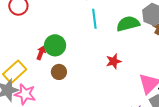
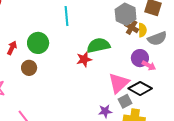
green semicircle: (128, 24) -> (98, 45), moved
green circle: (55, 45) -> (38, 43), moved

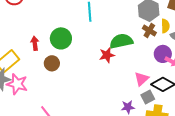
brown cross: (132, 27) -> (149, 30), moved
red arrow: (12, 48) -> (35, 43), turned -32
pink triangle: (119, 83) -> (142, 79), size x0.7

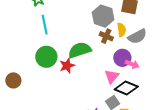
green circle: (61, 38) -> (46, 57), moved
pink triangle: (142, 79) -> (112, 76), moved

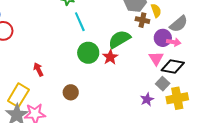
gray semicircle: (137, 36) -> (179, 24), moved
brown circle: (13, 80) -> (71, 92), moved

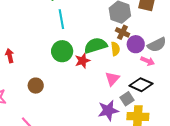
yellow semicircle: (156, 11) -> (115, 49), moved
purple circle: (163, 38) -> (136, 44), moved
pink triangle: (156, 58) -> (112, 79), moved
purple star: (147, 99) -> (108, 111), size x1.5

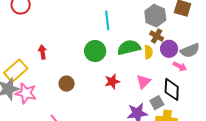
cyan line: (61, 19) -> (107, 20), moved
red star: (82, 61) -> (112, 82), moved
black diamond: (141, 85) -> (172, 89), turned 65

